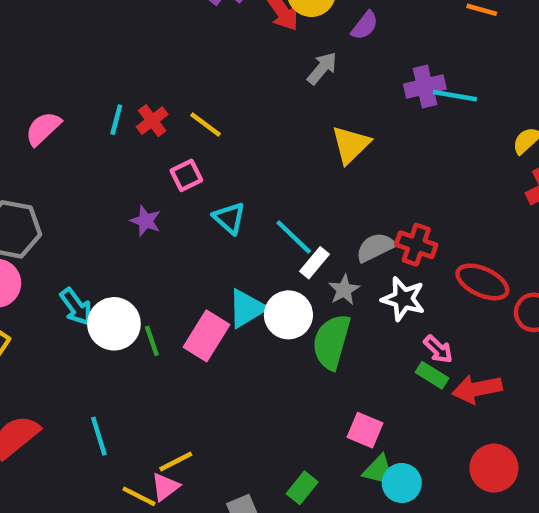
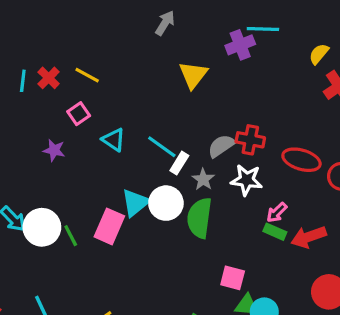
purple cross: (425, 86) -> (240, 45), moved
pink arrow: (438, 349) -> (277, 212), turned 100

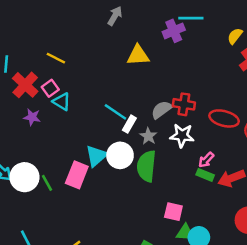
yellow triangle: (193, 75) -> (138, 55), turned 50
red cross: (49, 78) -> (25, 85), moved, size x1.5
cyan triangle: (114, 140) -> (62, 102), moved

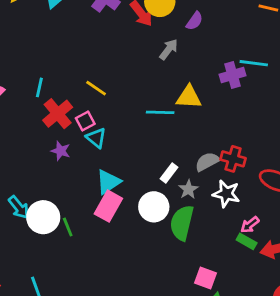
cyan line: (115, 112) -> (160, 112), moved, turned -40
cyan triangle: (96, 156) -> (108, 182), moved
pink rectangle: (77, 175) -> (108, 206), moved

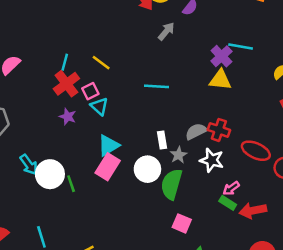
purple cross: (233, 75) -> (221, 56), turned -30
cyan line: (39, 87) -> (65, 62), moved
yellow triangle: (189, 97) -> (220, 80), moved
white rectangle: (169, 173) -> (162, 140), turned -49
pink square: (205, 278) -> (182, 223), moved

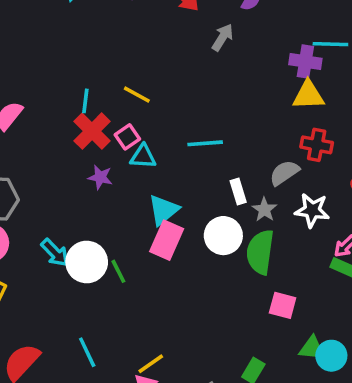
purple cross: (221, 56) -> (305, 62), turned -30
cyan line: (156, 86) -> (205, 143), moved
cyan triangle: (99, 106) -> (143, 157), turned -30
red cross: (219, 130) -> (317, 145), moved

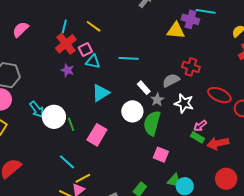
yellow triangle: (308, 95) -> (176, 31), moved
white rectangle: (238, 192) -> (144, 88), turned -32
pink rectangle: (167, 240) -> (97, 135), moved
cyan line: (87, 352) -> (67, 162), moved, turned -30

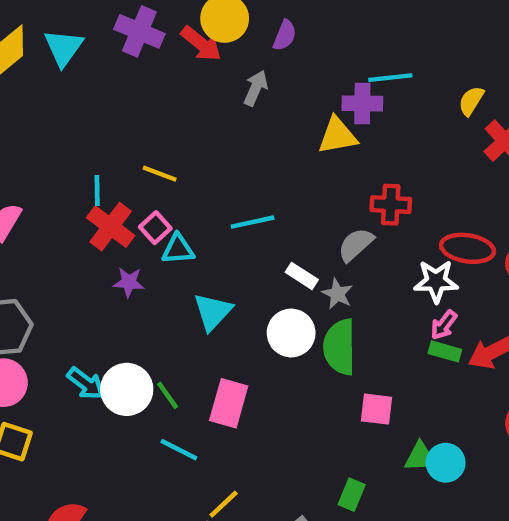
white star: (184, 103) -> (436, 281), moved
cyan line: (67, 162) -> (179, 450), moved

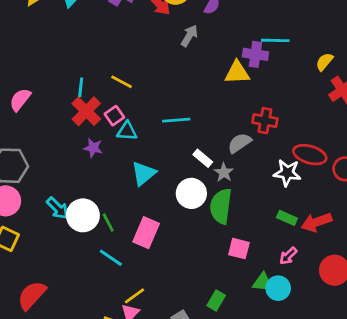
pink arrow: (444, 325) -> (288, 256), moved

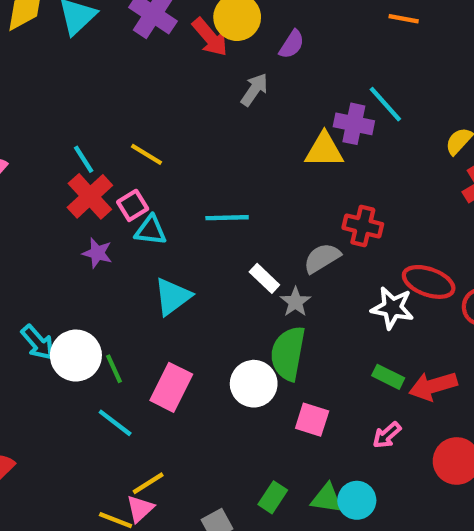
cyan line: (275, 40) -> (385, 104), turned 44
cyan line: (81, 87) -> (84, 159), turned -42
white circle: (191, 193) -> (254, 384), moved
green triangle: (263, 282) -> (327, 498), moved
cyan circle: (278, 288) -> (357, 500), moved

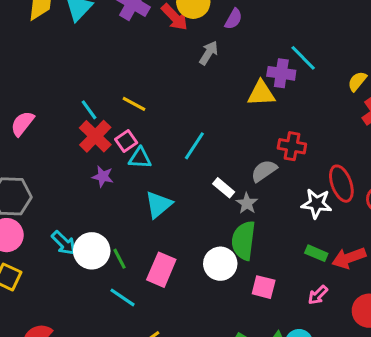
cyan line: (227, 218) -> (194, 146), turned -52
red ellipse: (429, 282) -> (341, 184), turned 54

